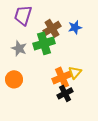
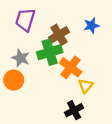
blue star: (75, 27) -> (91, 26), moved
orange cross: (62, 77) -> (71, 67), moved, turned -30
orange circle: (14, 79) -> (14, 80), moved

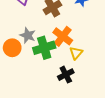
green cross: (50, 52) -> (44, 48), moved
gray star: (21, 58) -> (28, 35), moved

